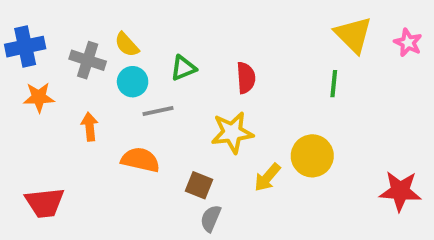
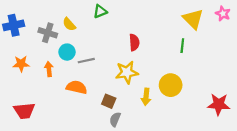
pink star: (408, 43) -> (223, 14), moved
green triangle: (183, 68) -> (100, 11), moved
cyan circle: (133, 82) -> (67, 52), moved
orange star: (39, 97) -> (21, 64), moved
yellow arrow: (267, 177) -> (146, 97), turned -35

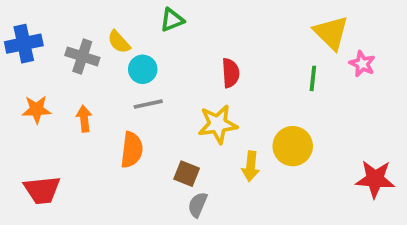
pink star: (223, 14) -> (362, 64), moved
cyan circle: (67, 52) -> (143, 69), moved
orange semicircle: (77, 87) -> (132, 150), turned 84

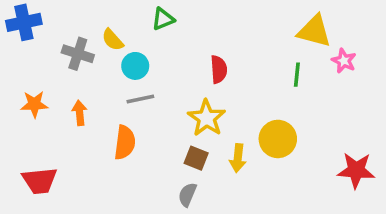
yellow triangle: (331, 33) -> (314, 31), turned -30
blue cross: (24, 44) -> (24, 22), moved
yellow star: (218, 124) -> (207, 118), turned -30
brown square: (187, 174) -> (196, 158), moved

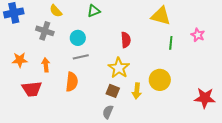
yellow triangle: (314, 31) -> (161, 16), moved
yellow semicircle: (113, 40) -> (56, 11), moved
red trapezoid: (40, 181) -> (32, 89), moved

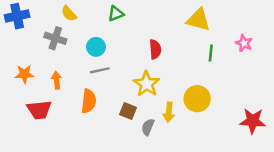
brown square: (113, 91) -> (128, 111), moved
gray semicircle: (108, 112) -> (148, 127), moved

